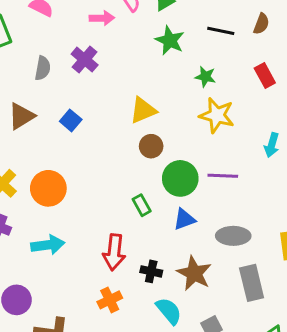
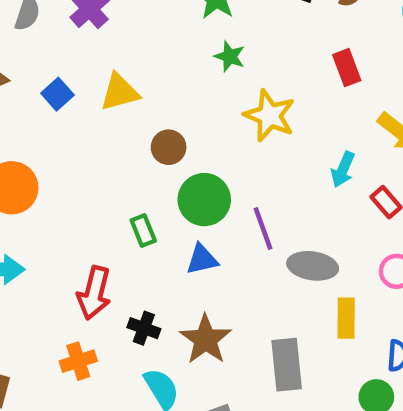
green star: (205, 77) -> (230, 56), moved
yellow triangle: (143, 110) -> (120, 92), moved
purple line: (223, 176) -> (263, 228), moved, turned 60
gray ellipse: (233, 236) -> (313, 266), moved

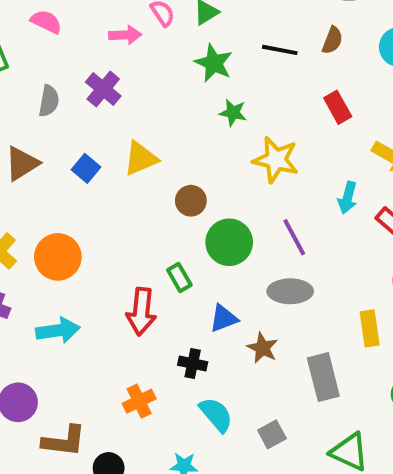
purple line: (263, 228) -> (294, 237), moved
blue triangle: (202, 259) -> (224, 318), moved
gray ellipse: (313, 266) -> (290, 291), moved
red arrow: (94, 293) -> (141, 311), moved
brown star: (206, 339) -> (263, 348), moved, size x0.7

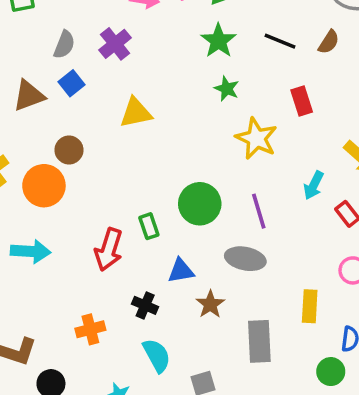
red rectangle: (338, 107) -> (302, 101), moved
blue square: (86, 168) -> (72, 83), moved
brown circle: (191, 201) -> (69, 150), moved

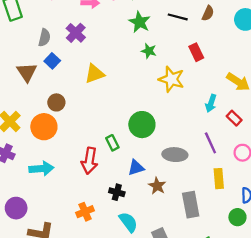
brown triangle: (29, 96) -> (27, 72), turned -35
purple line: (259, 211) -> (210, 143), moved

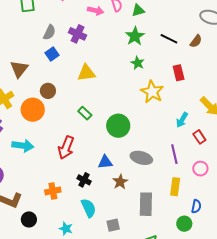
purple cross: (76, 33) -> (78, 34), turned -30
brown triangle: (27, 72) -> (19, 69), moved
green rectangle: (112, 143) -> (85, 113), moved, turned -32

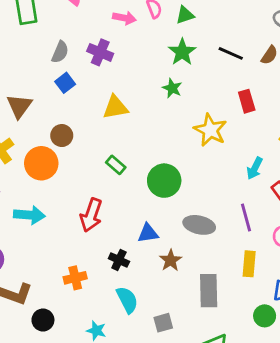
green star: (138, 63) -> (172, 88), moved

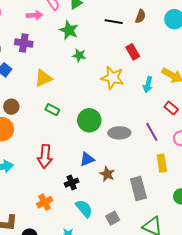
green star: (182, 52) -> (69, 30), moved
green rectangle: (116, 165) -> (52, 110), moved
cyan arrow: (255, 168) -> (148, 85), moved
gray ellipse: (199, 225) -> (119, 133), moved
black cross: (119, 260) -> (72, 183), turned -32

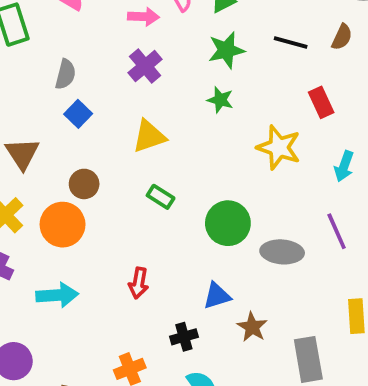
green star: (69, 30) -> (226, 50), moved, turned 30
purple cross: (24, 43) -> (145, 66), moved, turned 36
purple line: (152, 132) -> (337, 231), moved
red arrow: (45, 156) -> (139, 283), size x0.7

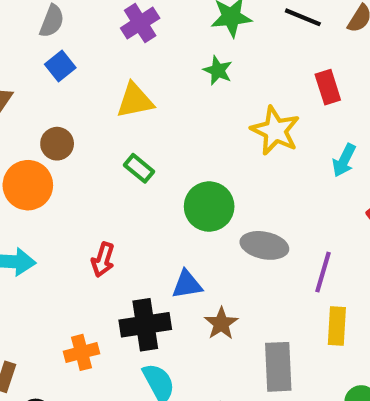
purple line: (337, 231) -> (323, 272), moved, turned 33
black cross: (184, 337) -> (145, 325), size x1.6

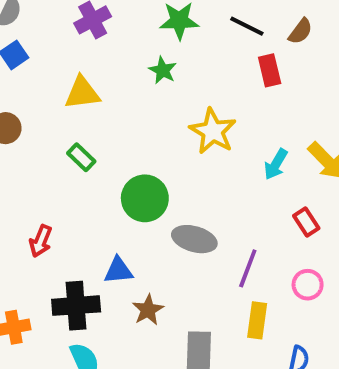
red rectangle: (328, 87) -> (270, 70), moved

